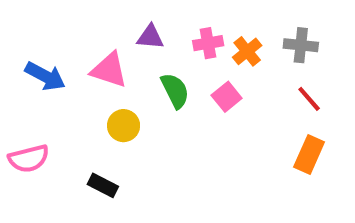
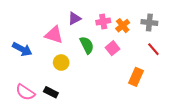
purple triangle: (150, 37) -> (74, 18), turned -32
blue arrow: (45, 76) -> (22, 49), moved
orange rectangle: (309, 154) -> (136, 77), moved
pink semicircle: (29, 159) -> (25, 92), moved, turned 48

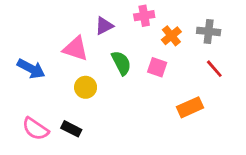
pink cross: (103, 21) -> (144, 16), moved
pink square: (112, 48) -> (157, 67), turned -32
orange rectangle: (136, 77) -> (190, 107), turned 42

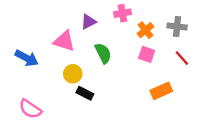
pink square: (157, 67) -> (147, 54), moved
black rectangle: (71, 129) -> (85, 93), moved

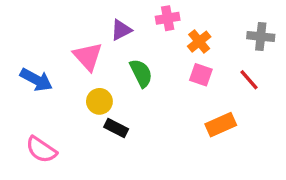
gray cross: (177, 26) -> (261, 37), moved
pink triangle: (64, 41) -> (88, 56), turned 30

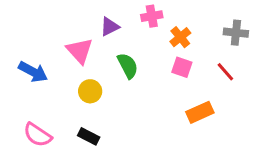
black rectangle: (116, 128) -> (89, 136), moved

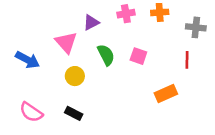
orange cross: (180, 37) -> (160, 12), moved, turned 35
pink square: (182, 67) -> (138, 56), moved
red line: (225, 72) -> (187, 60), turned 42

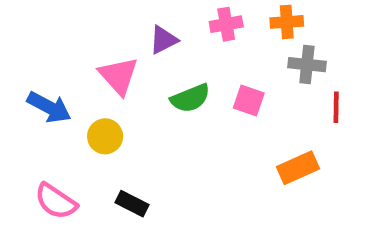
gray cross: (196, 27) -> (307, 65), moved
green semicircle: (106, 55) -> (190, 98), turned 95
yellow circle: (75, 76) -> (105, 136), moved

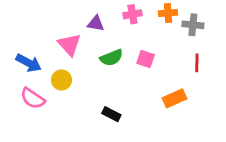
purple triangle: (163, 40) -> (96, 23), turned 36
gray cross: (307, 65) -> (193, 25), moved
pink semicircle: (56, 201) -> (33, 98), moved
black rectangle: (132, 204) -> (111, 114), moved

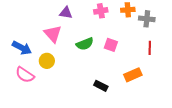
purple triangle: (96, 23) -> (66, 13), moved
black rectangle: (111, 114) -> (101, 86), moved

